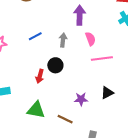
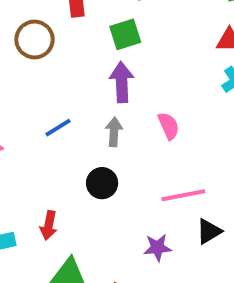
purple arrow: (80, 15) -> (122, 82), moved
pink line: (102, 59) -> (183, 195), moved
red arrow: (40, 76) -> (49, 225), moved

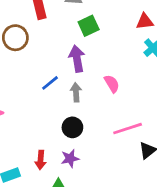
green square: (125, 34) -> (89, 26), moved
blue line: (58, 128) -> (50, 83), moved
purple star: (157, 248) -> (70, 158), moved

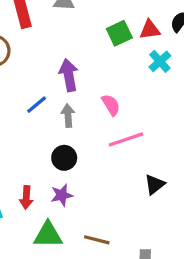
green square: (89, 26) -> (119, 33), moved
pink line: (128, 129) -> (126, 139), moved

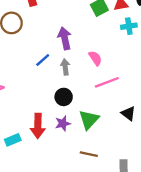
cyan cross: (160, 61) -> (129, 26), turned 35
black triangle: (155, 184) -> (128, 113), turned -42
red arrow: (26, 197) -> (38, 126), size x1.5
green triangle: (48, 235) -> (89, 120), moved, turned -45

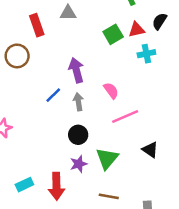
red arrow: (38, 126) -> (56, 186), moved

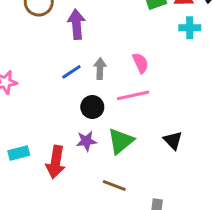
purple arrow: (76, 70) -> (77, 24), moved
blue line: (53, 95) -> (71, 72), moved
pink line: (125, 116) -> (133, 95), moved

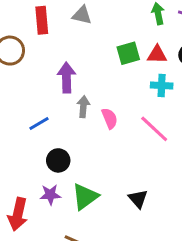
purple arrow: (77, 24) -> (66, 78), moved
gray arrow: (100, 69) -> (83, 107), moved
pink line: (133, 95) -> (154, 129), moved, turned 52

